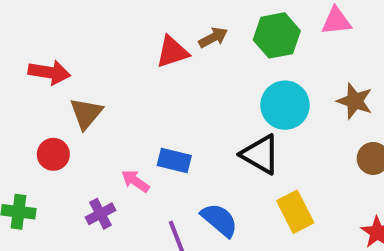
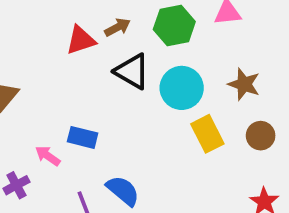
black triangle: (260, 154) -> (132, 71), moved
yellow rectangle: (295, 212) -> (207, 134), moved

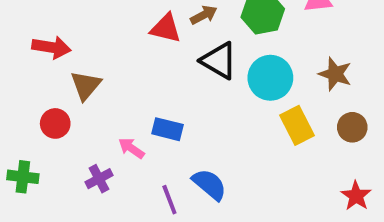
red triangle: (81, 40) -> (166, 28), turned 32

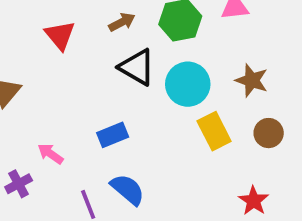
red triangle: (166, 28) -> (60, 35), moved, turned 36
blue rectangle: (168, 129) -> (113, 135), moved, turned -36
red star: (356, 196) -> (254, 201), moved

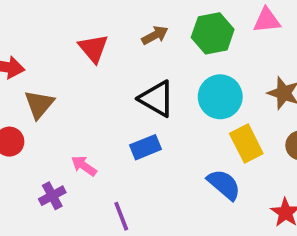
black triangle: (137, 67) -> (157, 99), moved
blue semicircle: (128, 189) -> (224, 184), moved

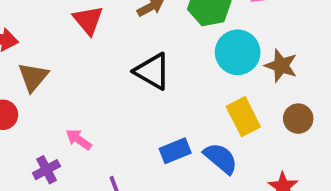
cyan circle: (220, 97) -> (238, 52), moved
blue rectangle: (146, 147) -> (175, 151), moved

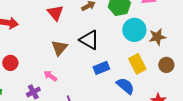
brown star: (281, 66) -> (157, 37), turned -30
brown triangle: (33, 77) -> (59, 48), moved
blue rectangle: (175, 151) -> (101, 68), moved

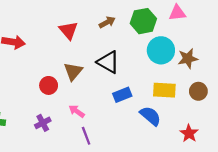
red circle: (10, 63) -> (49, 85), moved
yellow rectangle: (137, 64) -> (164, 90), turned -60
pink arrow: (50, 76) -> (77, 111), moved

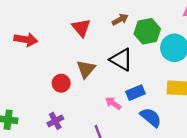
green hexagon: (143, 21) -> (147, 31), moved
pink arrow: (77, 111) -> (113, 103), moved
blue semicircle: (150, 116) -> (151, 117), moved

